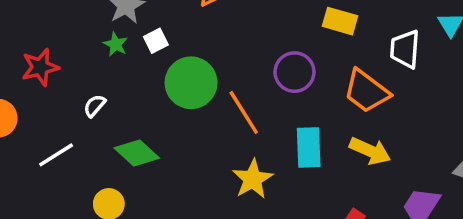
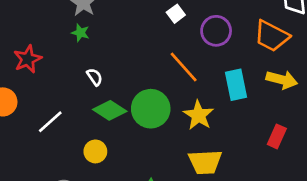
white square: (156, 41) -> (176, 14), moved
green circle: (191, 83) -> (151, 109), moved
white semicircle: (95, 106) -> (95, 77), moved, turned 114

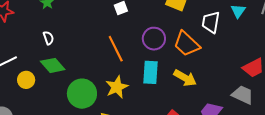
purple circle: (216, 31) -> (154, 39), moved
green circle: (151, 109) -> (82, 94), moved
yellow circle: (95, 151) -> (26, 80), moved

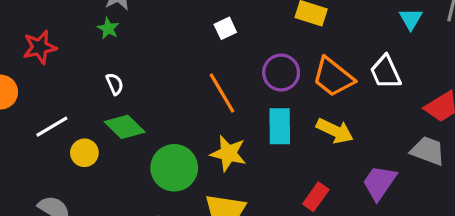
white trapezoid: (211, 22) -> (386, 72), moved, turned -30
yellow star: (117, 87) -> (228, 153), turned -30

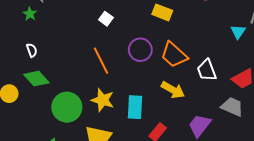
cyan triangle: (411, 19) -> (238, 32), moved
white square: (225, 28) -> (106, 19), turned -32
white trapezoid: (386, 72) -> (207, 70), moved
cyan rectangle: (280, 126) -> (135, 107), moved

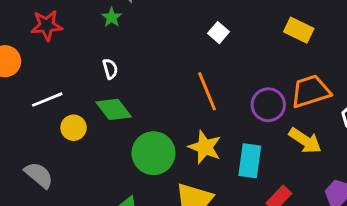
purple circle: (140, 50) -> (268, 105), moved
orange trapezoid: (174, 55) -> (311, 91), turned 116

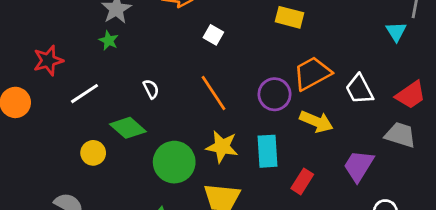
white semicircle: (110, 69) -> (151, 89), moved
white line: (47, 100) -> (85, 94), moved

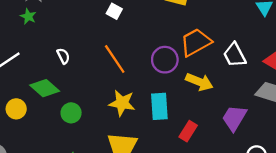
green circle: (174, 162) -> (71, 113), moved, size x0.6

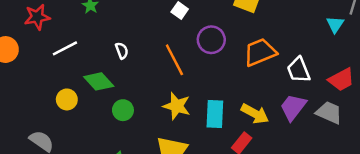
purple circle: (165, 60) -> (211, 40), moved
yellow arrow: (199, 82) -> (255, 114), moved
purple trapezoid: (234, 118) -> (293, 107), moved

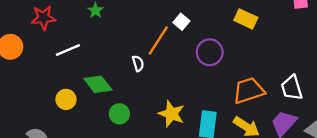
white semicircle: (122, 51) -> (138, 63), moved
orange trapezoid: (260, 52) -> (249, 90), moved
orange line: (174, 60) -> (158, 41), moved, turned 56

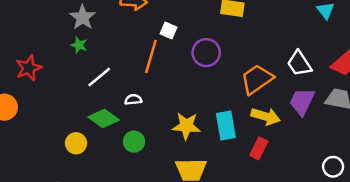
white line: (68, 50) -> (99, 77), moved
white semicircle: (138, 63) -> (133, 100), moved, turned -63

